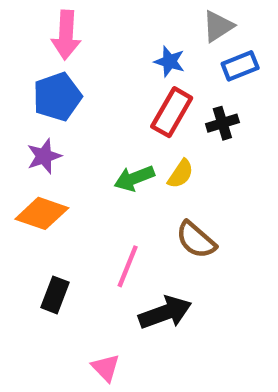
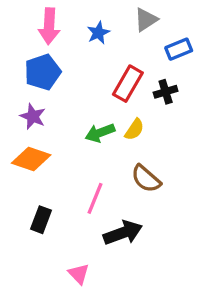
gray triangle: (218, 26) -> (146, 20), moved
blue star: (170, 61) -> (98, 33), moved, turned 30
purple star: (44, 156) -> (33, 116), turned -30

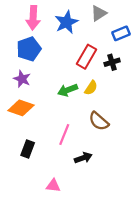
blue star: (98, 33) -> (67, 22), size x1.5
black arrow: (123, 233) -> (83, 158), size x0.7
pink triangle: (79, 274) -> (53, 186), turned -40

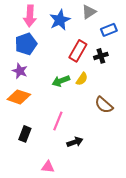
brown semicircle: (99, 121) -> (104, 105), moved

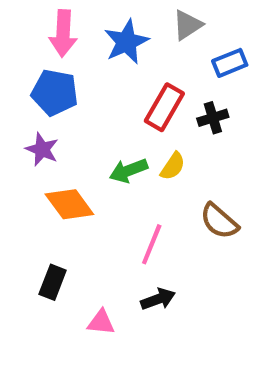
blue pentagon: (26, 44) -> (55, 92), turned 30
orange diamond: (19, 97) -> (69, 204), moved, turned 35
pink line: (58, 121) -> (152, 244), moved
pink triangle: (48, 167) -> (101, 322), moved

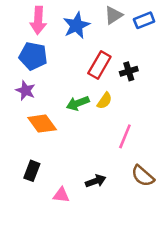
blue rectangle: (230, 63) -> (144, 20), moved
brown semicircle: (219, 221) -> (143, 176), moved
pink line: (152, 244) -> (125, 136), moved

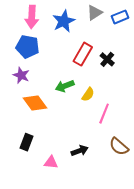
black cross: (129, 71) -> (107, 59), turned -32
yellow semicircle: (105, 101) -> (88, 94), moved

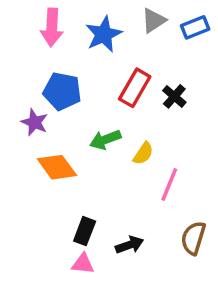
blue pentagon: (28, 47) -> (62, 91), moved
black rectangle: (27, 142) -> (85, 231), moved
brown semicircle: (119, 146) -> (193, 238), turned 66

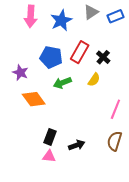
blue pentagon: (62, 91) -> (51, 57), moved
yellow semicircle: (143, 153) -> (94, 80), moved
pink line: (169, 184) -> (115, 109), moved

